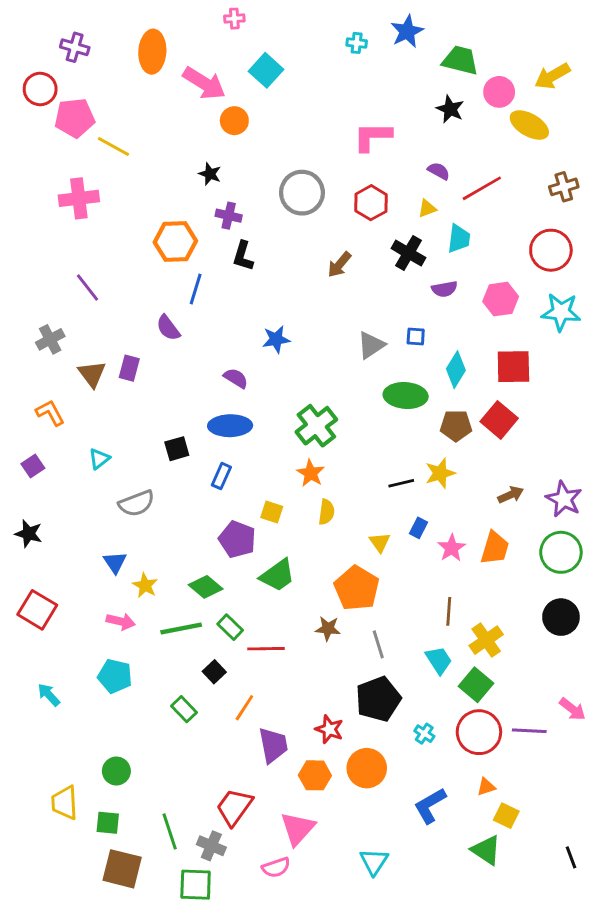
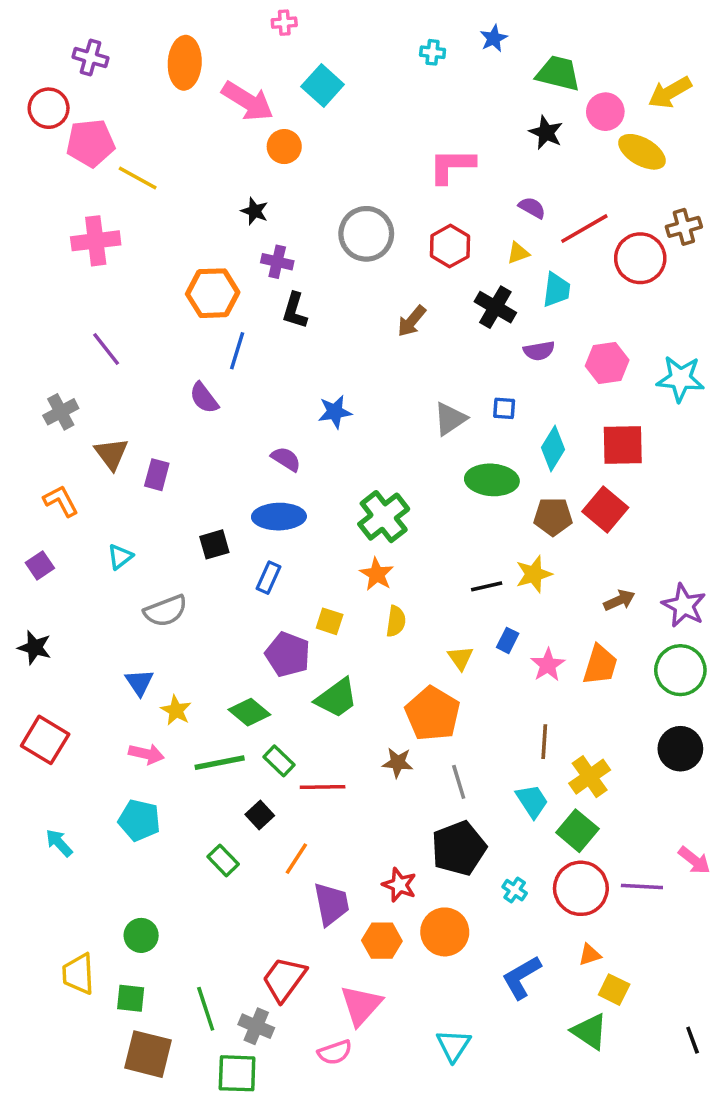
blue star: (407, 31) -> (494, 38), size x0.7
red circle: (551, 250) -> (640, 258), moved
purple rectangle: (129, 368) -> (157, 475), moved

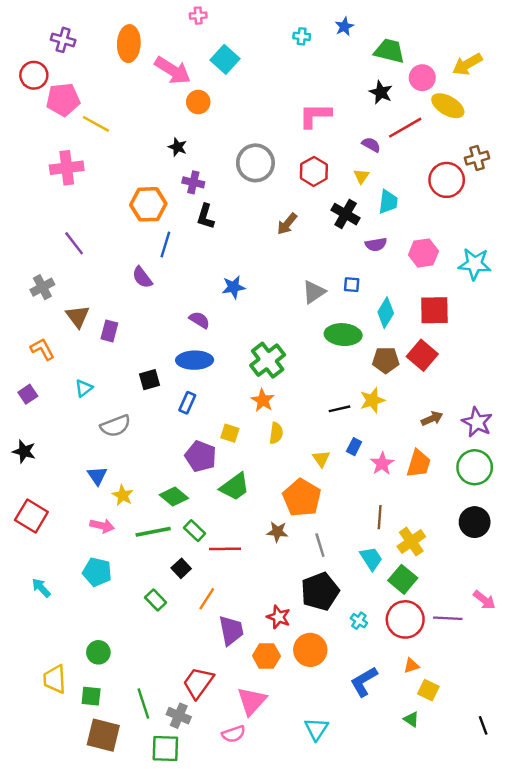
red line: (584, 229) -> (405, 128), moved
yellow triangle: (518, 253) -> (361, 176), turned -35
green triangle: (590, 1031) -> (411, 719), size x0.6

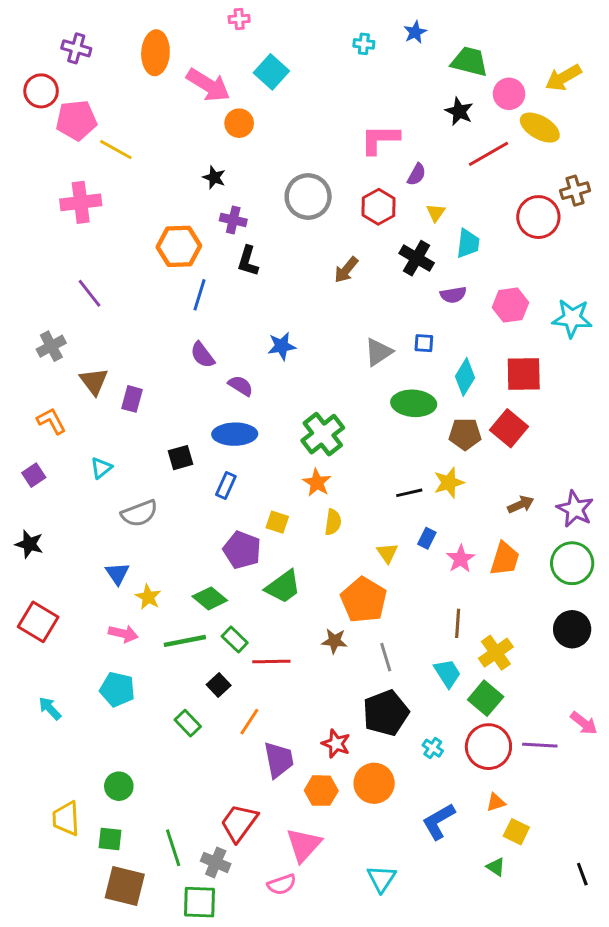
purple semicircle: (371, 145) -> (417, 174), moved, turned 90
purple semicircle: (142, 277) -> (202, 355), moved

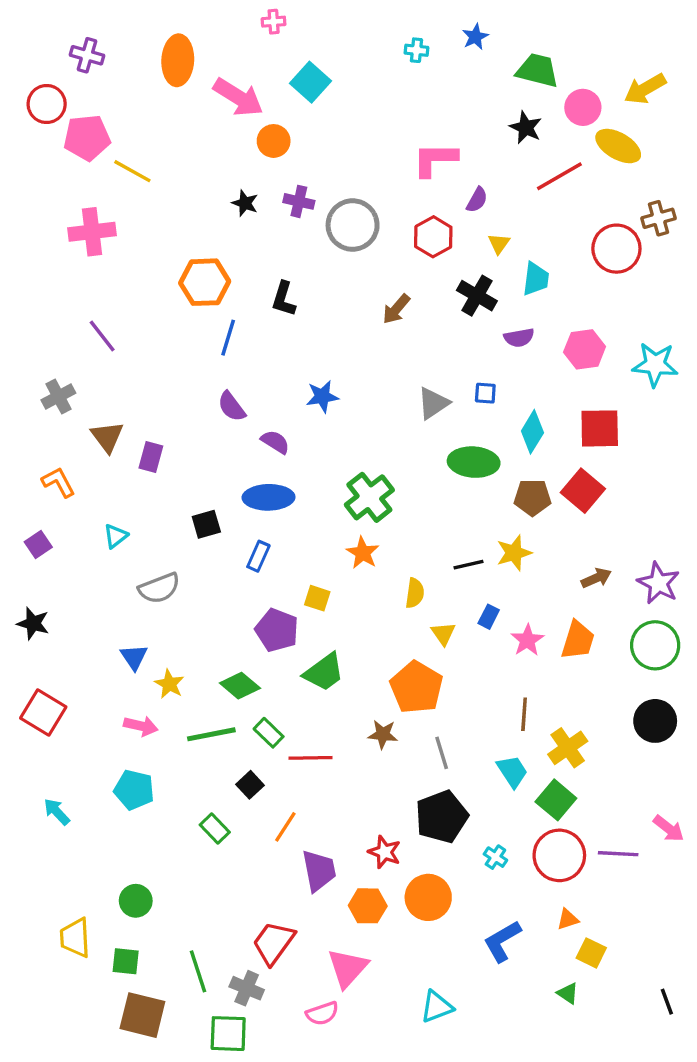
purple cross: (233, 220) -> (299, 201), moved
yellow semicircle: (333, 522) -> (415, 593), moved
cyan triangle: (381, 879) -> (437, 1007), turned 36

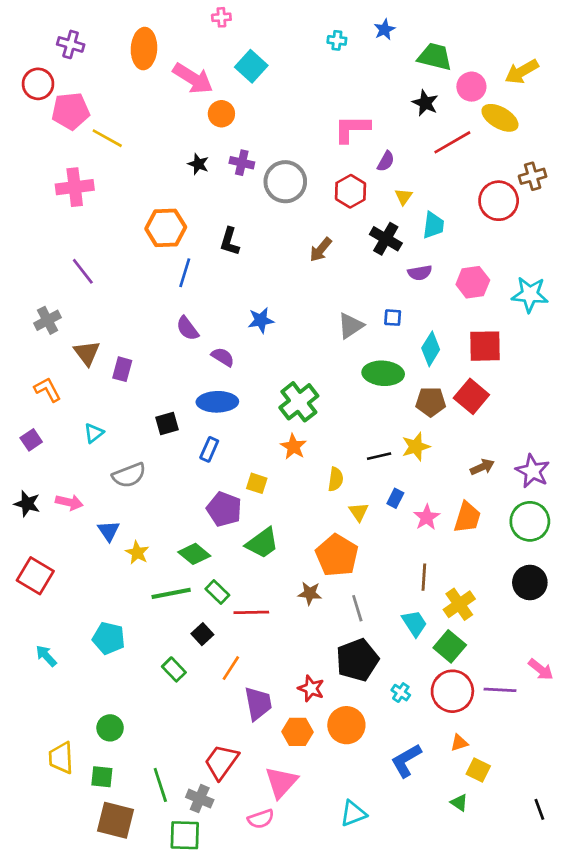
pink arrow: (141, 726) -> (69, 502), moved

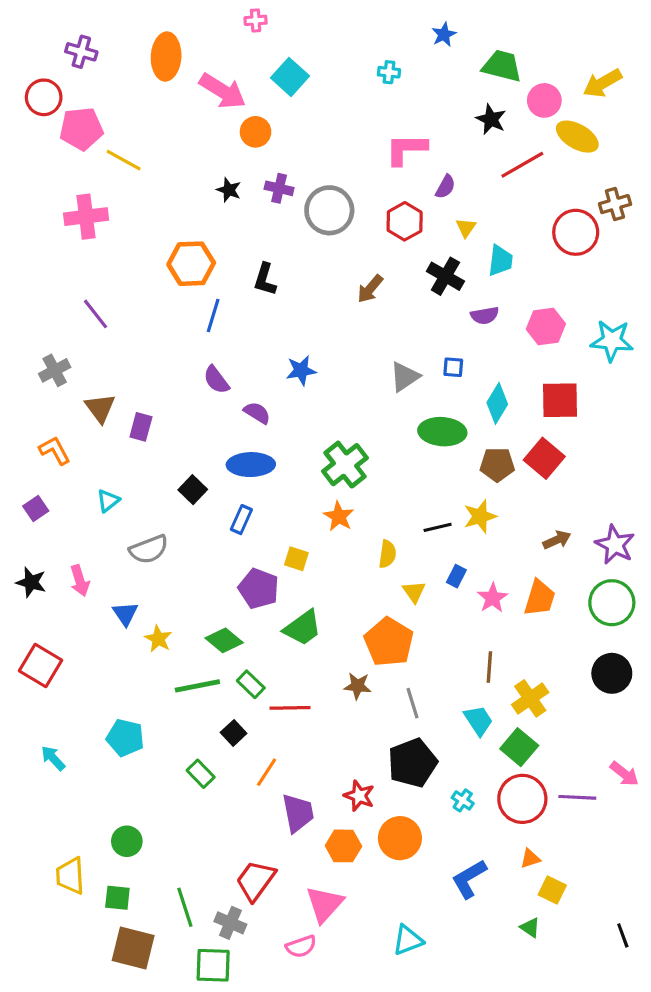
cyan cross: (337, 40) -> (389, 72), moved
black square: (167, 424) -> (193, 490), turned -30
pink arrow: (69, 502) -> (80, 581), turned 60

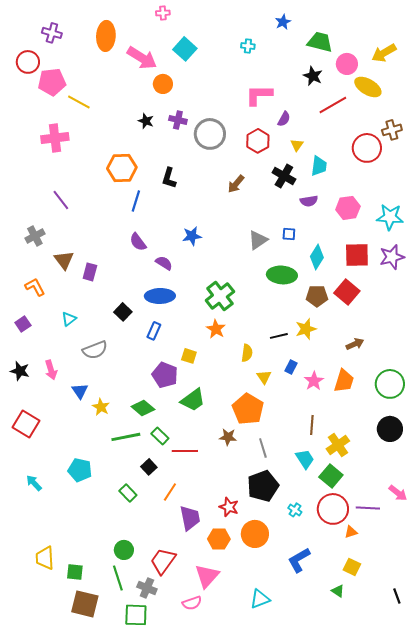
purple star: (615, 545) -> (392, 257), moved, turned 30
green circle: (127, 841) -> (124, 550), moved
orange triangle: (530, 859) -> (351, 532), moved

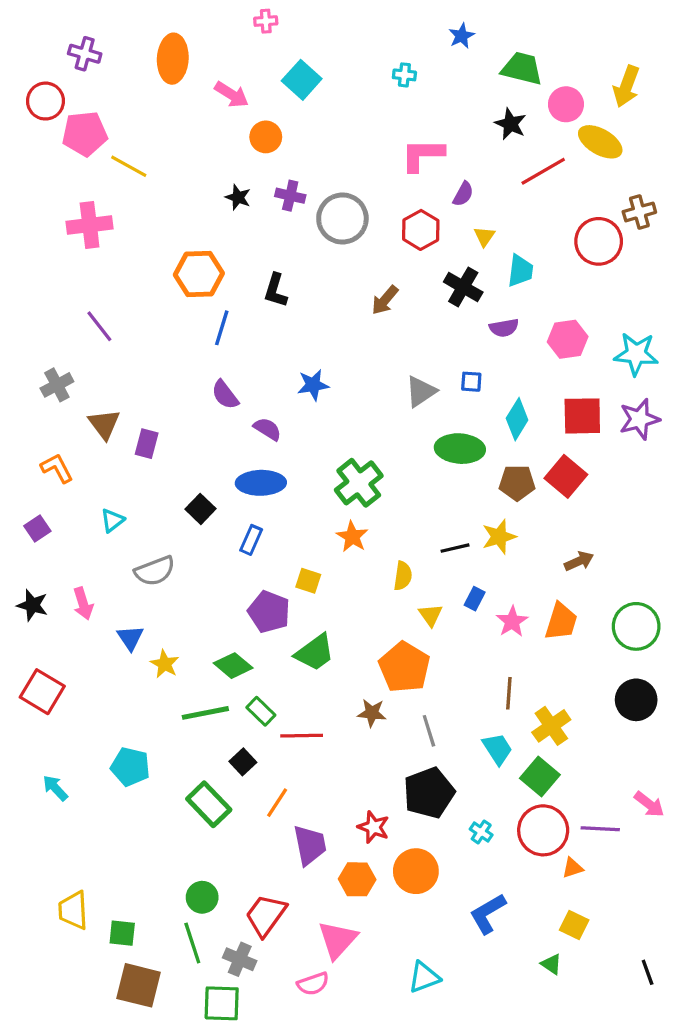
yellow arrow: (384, 53) -> (626, 86), turned -40
pink arrow: (142, 58) -> (231, 95), size x0.7
green rectangle: (128, 493) -> (209, 804), size x1.5

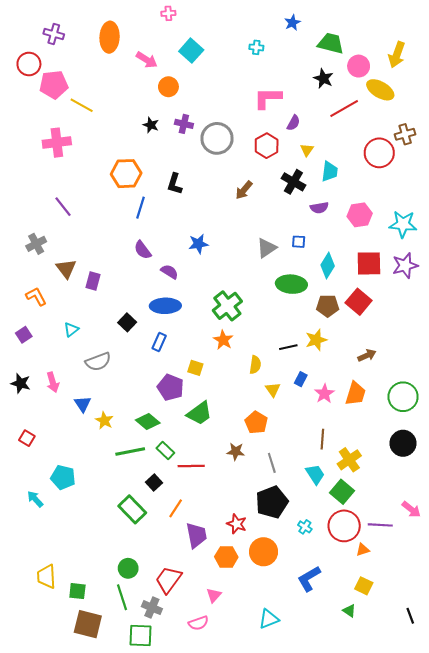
orange pentagon: (404, 667) -> (256, 423), size x0.7
red square: (42, 692) -> (27, 438), size x0.6
cyan pentagon: (130, 767) -> (63, 477), moved
pink triangle: (338, 940) -> (214, 595), size x0.6

